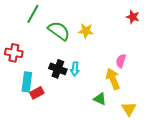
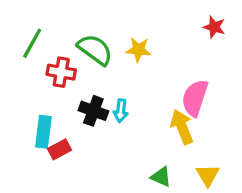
green line: (33, 14) -> (32, 43), moved
red cross: (14, 53) -> (61, 72), moved
pink semicircle: (121, 61) -> (195, 98), size x1.6
green triangle: (100, 99) -> (161, 177), moved

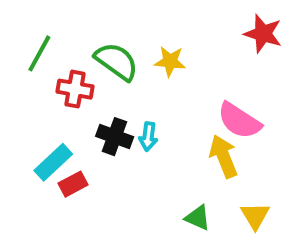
red star: (214, 27) -> (263, 34), size x1.4
pink semicircle: (195, 98) -> (239, 121), turned -75
cyan rectangle: (43, 132) -> (53, 162), turned 40

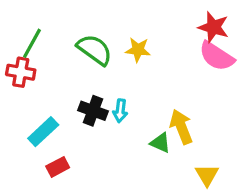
red cross: (75, 89) -> (21, 72), moved
pink semicircle: (239, 121) -> (217, 56), moved
red rectangle: (73, 184) -> (58, 167), moved
green triangle: (198, 218) -> (160, 143), moved

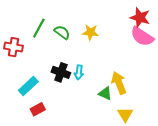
green line: (32, 43) -> (39, 28), moved
green semicircle: (95, 50) -> (62, 32), size x0.7
yellow triangle: (207, 175) -> (125, 115), moved

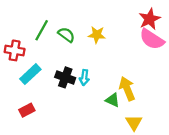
red star: (140, 18) -> (150, 19), turned 30
cyan rectangle: (28, 86) -> (30, 74), moved
red rectangle: (38, 109) -> (27, 110), moved

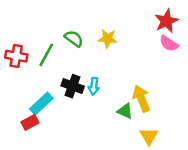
green line: (42, 30) -> (46, 55), moved
pink semicircle: (152, 39) -> (169, 44), size x0.7
cyan rectangle: (30, 74) -> (41, 104), moved

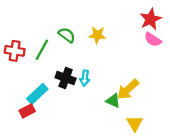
yellow arrow: (141, 99) -> (128, 89), turned -110

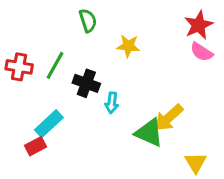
green semicircle: (67, 35) -> (88, 21), moved, turned 36
black cross: (66, 78) -> (86, 83), moved
green triangle: (113, 101) -> (149, 133), size x1.5
yellow triangle: (135, 123) -> (196, 163), moved

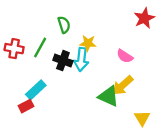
green semicircle: (88, 21) -> (64, 25), moved
yellow star: (128, 46) -> (88, 43), moved
pink semicircle: (202, 52) -> (125, 56), moved
cyan arrow: (112, 103) -> (81, 59), moved, size x1.5

